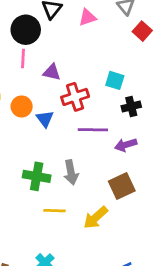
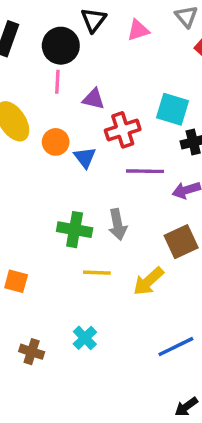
cyan square: (115, 80) -> (173, 109), size x1.4

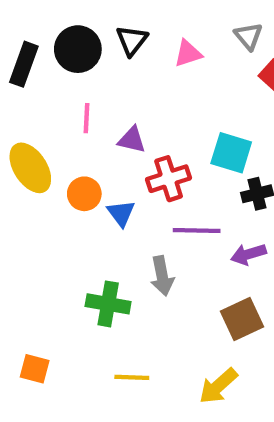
black circle: (61, 46) -> (78, 49), moved
gray arrow: (118, 224) -> (162, 276), moved
yellow line: (97, 273) -> (132, 377), moved
yellow arrow: (148, 281) -> (218, 386), moved

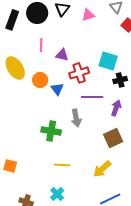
purple arrow: (248, 254) -> (116, 108), turned 126
orange square: (35, 369) -> (10, 166), moved

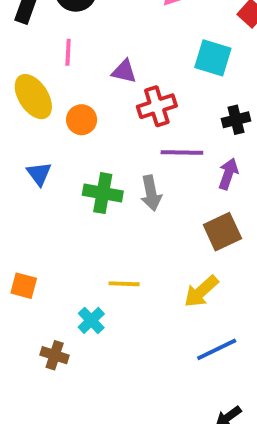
pink line: (41, 45) -> (68, 52), moved
cyan square: (108, 61) -> (213, 58), moved
blue triangle: (57, 89) -> (39, 174), moved
green cross: (51, 131) -> (103, 193), moved
cyan cross: (57, 194) -> (91, 320), moved

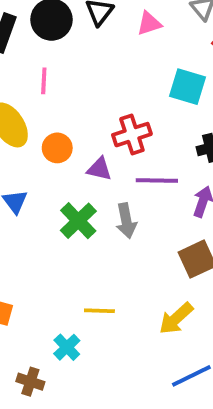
purple triangle: (124, 71) -> (99, 169), moved
green cross: (103, 193) -> (78, 221), turned 36

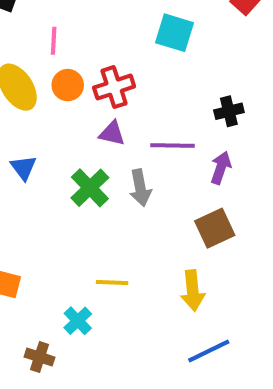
cyan square: (188, 87) -> (174, 33), moved
red cross: (132, 135) -> (114, 87), moved
orange circle: (57, 148) -> (68, 85), moved
yellow arrow: (176, 318) -> (193, 291), turned -54

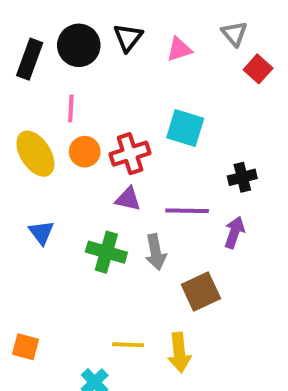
cyan square: (174, 33) -> (185, 128), moved
green cross: (90, 188) -> (106, 252), turned -30
brown square: (215, 228) -> (201, 292), moved
yellow arrow: (193, 291) -> (179, 353), moved

